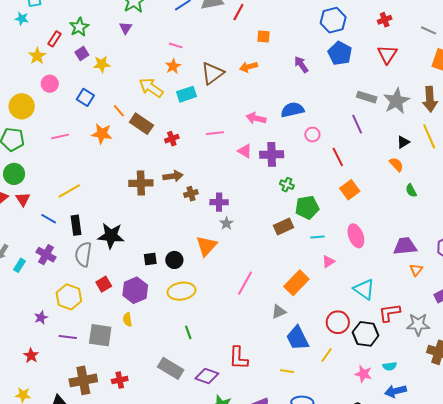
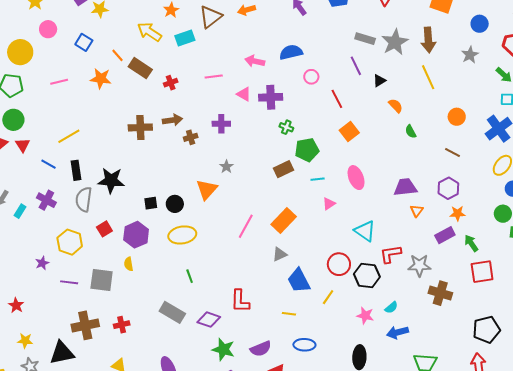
black triangle: (403, 142) -> (379, 81), moved
purple cross: (219, 202) -> (221, 124), moved
orange rectangle: (296, 283) -> (284, 221), moved
red star: (31, 356) -> (16, 305), moved
cyan semicircle: (390, 366) -> (391, 307), turned -32

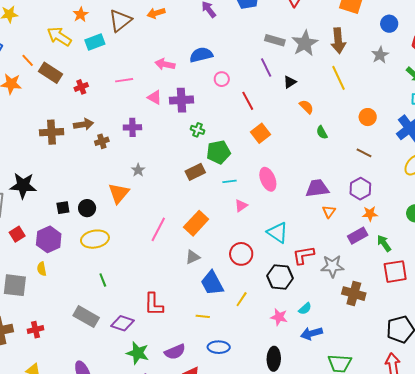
red circle: (339, 264) -> (241, 254), moved

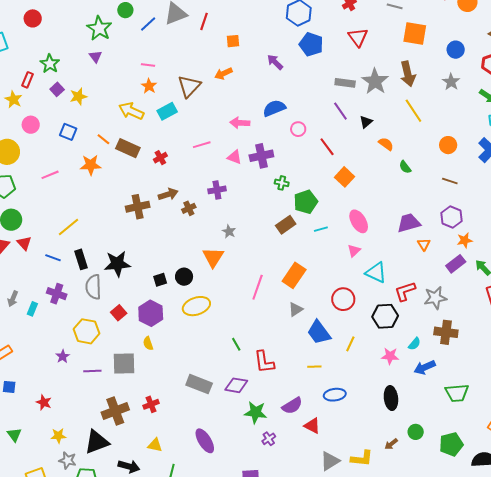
pink triangle: (241, 206) -> (354, 251), moved
green line: (103, 280) -> (236, 344), moved
brown cross: (354, 294) -> (446, 332), moved

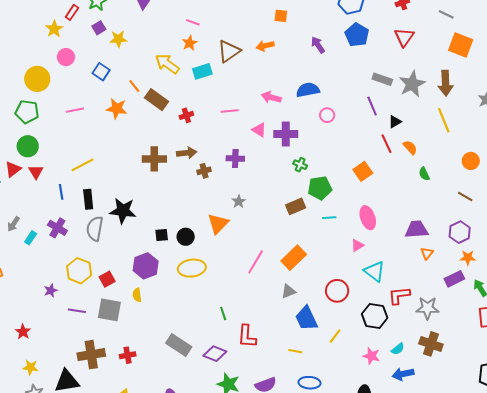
red line: (327, 147) -> (386, 144), moved
blue line: (53, 258) -> (61, 192), turned 49
red square: (119, 313) -> (107, 279), moved

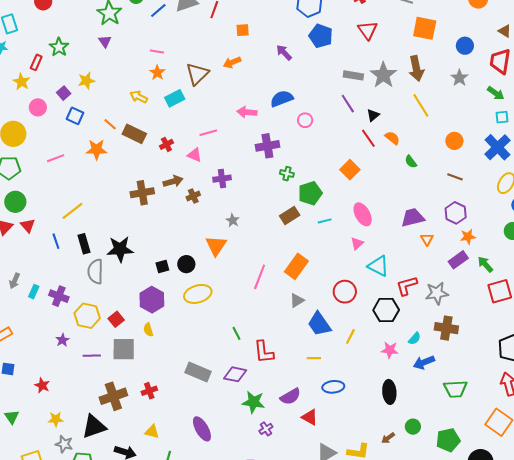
purple square: (99, 28) -> (64, 93), moved
yellow arrow: (167, 64) -> (139, 97), size x0.7
pink triangle: (259, 130) -> (195, 155), moved
purple cross: (57, 228) -> (59, 296), moved

